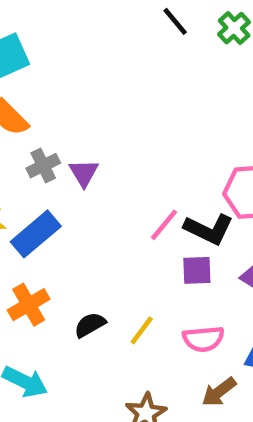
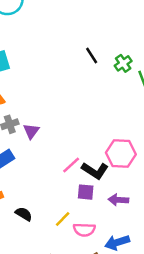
black semicircle: (90, 325) -> (24, 214), turned 54
yellow line: (142, 330) -> (63, 219), moved

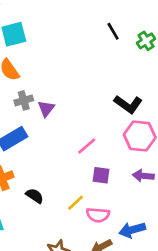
black L-shape: (95, 171) -> (128, 104), moved
purple arrow: (118, 200) -> (143, 176), moved

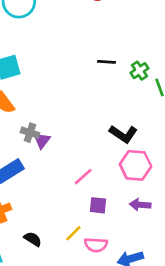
black line: (113, 31) -> (107, 62), turned -54
gray cross: (24, 100) -> (30, 133), moved, turned 36
black semicircle: (35, 196) -> (33, 239), moved

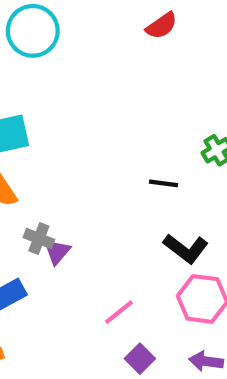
black line: (107, 62) -> (163, 183), moved
purple square: (98, 205) -> (140, 359), turned 36

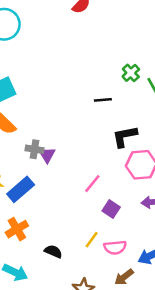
black L-shape: (186, 249) -> (125, 136), turned 144

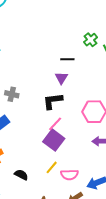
black L-shape: (125, 136) -> (53, 101), moved
purple triangle: (47, 155) -> (61, 78), moved
purple square: (111, 209) -> (54, 140), moved, size x1.5

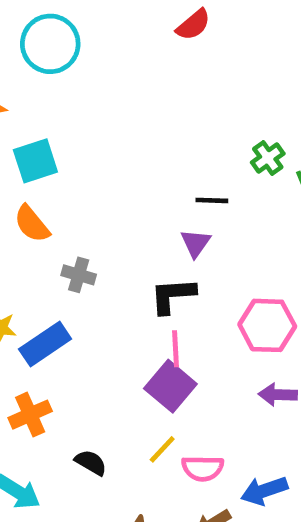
pink line: (55, 124) -> (175, 349), turned -49

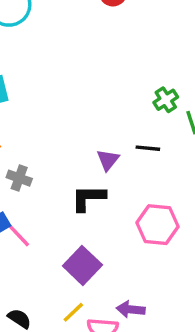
black line: (212, 200) -> (148, 148), moved
pink line: (175, 349) -> (19, 235), moved, turned -44
purple arrow: (278, 395) -> (131, 309), moved

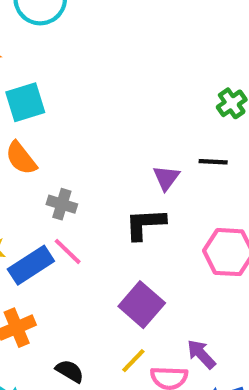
pink line: (19, 235) -> (68, 251), moved
purple arrow: (131, 309) -> (201, 354), turned 44

